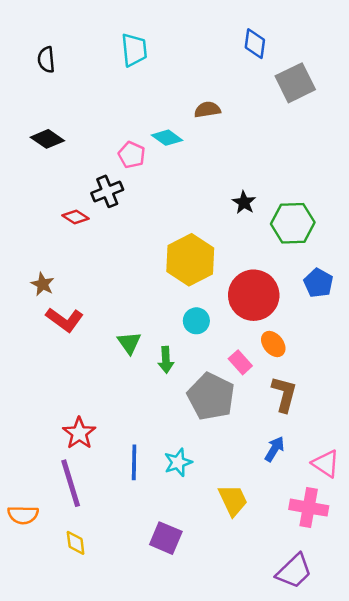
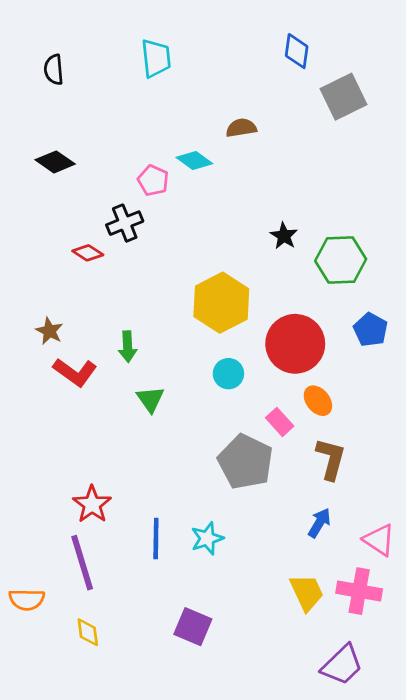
green arrow: (166, 360) -> (128, 347), moved
yellow trapezoid: (233, 500) -> (307, 592), moved

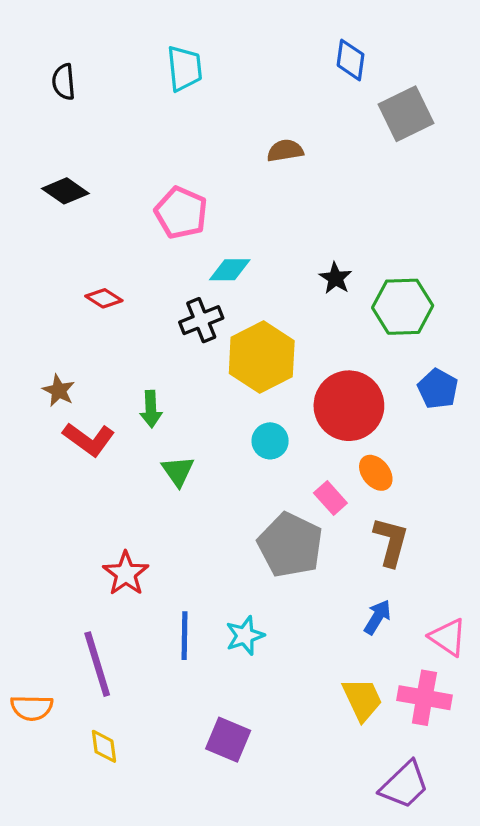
cyan diamond: (194, 161) -> (230, 270), moved, turned -36
pink pentagon: (153, 180) -> (181, 213), size x1.4
black cross: (125, 223) -> (201, 320), moved
red star: (92, 504) -> (126, 573), moved

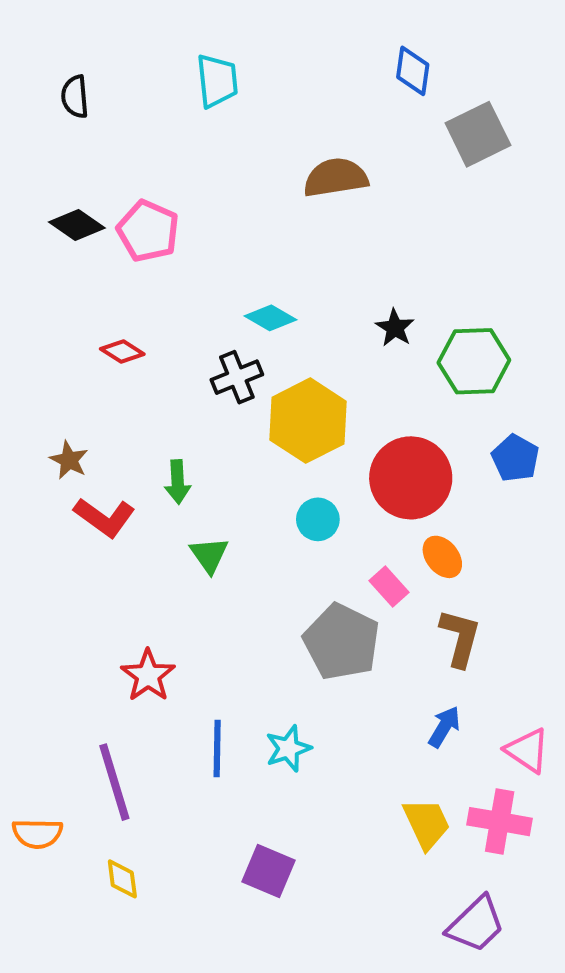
brown semicircle: (285, 151) -> (336, 178), size x1.5
pink pentagon: (181, 213) -> (148, 231), moved
cyan diamond: (230, 270) -> (270, 318), turned 30

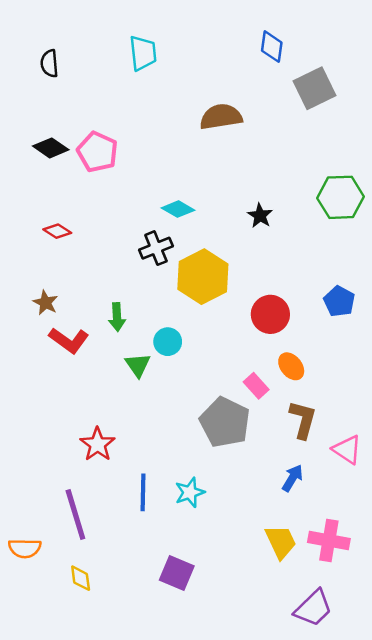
red diamond: (122, 351) -> (57, 231), moved
green hexagon: (474, 361) -> (341, 197), moved
red circle: (411, 478) -> (270, 314), size x0.7
cyan circle: (318, 519) -> (168, 342), moved
pink triangle: (527, 750) -> (347, 450), moved

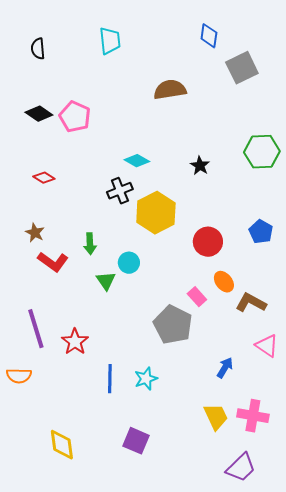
brown L-shape: (303, 420) -> (251, 303), moved, turned -76
purple line: (75, 515) -> (36, 329), moved
orange semicircle: (25, 548) -> (19, 376), moved
yellow diamond: (81, 578) -> (62, 445), size x1.5

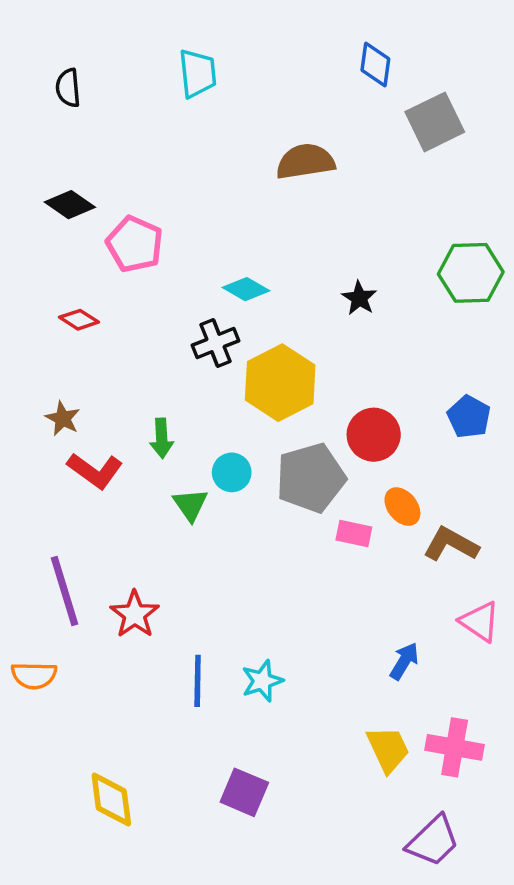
pink pentagon: (75, 117) -> (135, 244), moved
pink rectangle: (197, 297) -> (354, 534), turned -36
gray pentagon: (173, 325) -> (311, 478), moved, turned 30

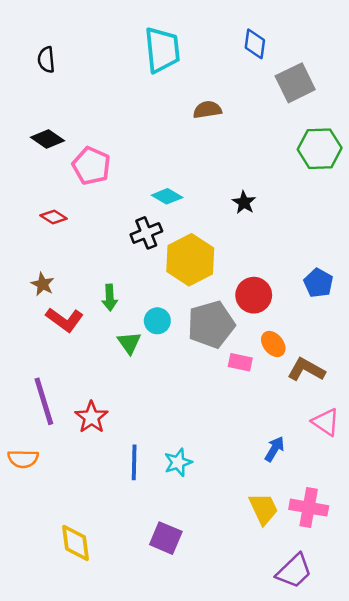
cyan trapezoid: (198, 73) -> (162, 50), moved, size x1.4
brown semicircle: (305, 161) -> (207, 110), size x0.7
green hexagon: (471, 273) -> (320, 149), moved

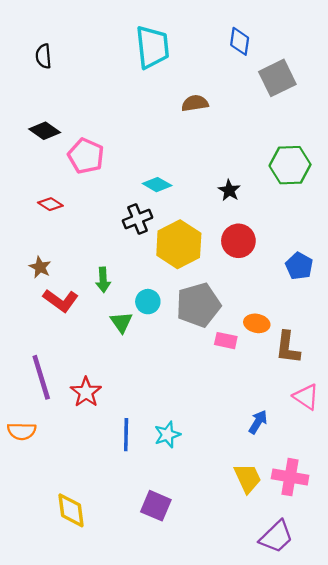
green hexagon: (320, 149) -> (290, 165), moved
red circle: (254, 295) -> (238, 241), moved
orange ellipse: (273, 344) -> (257, 323), turned -40
brown L-shape: (306, 370) -> (288, 347), turned -112

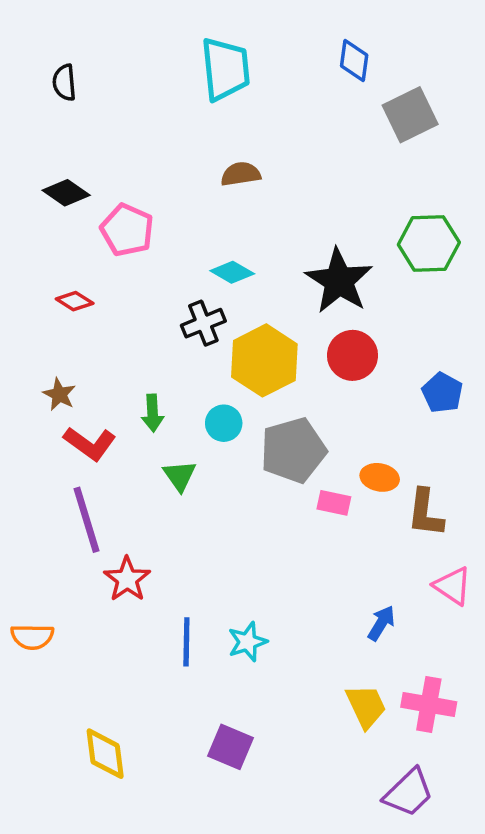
brown semicircle: (195, 103) -> (241, 174), moved
black star: (229, 190) -> (339, 281), size x2.0
cyan circle: (148, 302) -> (224, 423), moved
purple line: (41, 377) -> (86, 520), moved

